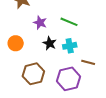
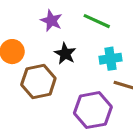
cyan cross: (70, 46) -> (110, 59), moved
brown hexagon: (33, 74) -> (38, 81), moved

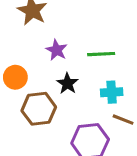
green line: (97, 21) -> (101, 54), turned -32

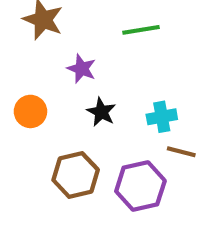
green line: (101, 54) -> (141, 30), moved
brown hexagon: (39, 109) -> (76, 175), moved

